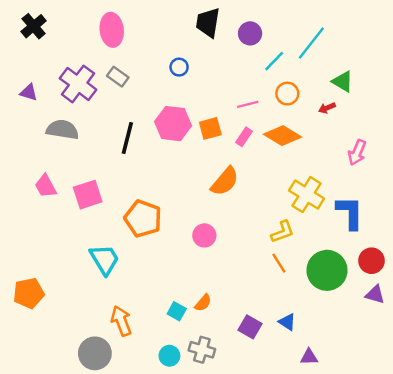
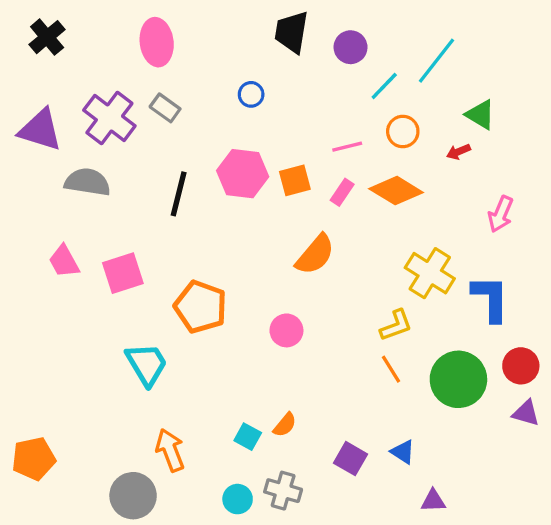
purple triangle: (29, 92) -> (40, 130), size x1.8
orange pentagon: (29, 293) -> (34, 459), moved

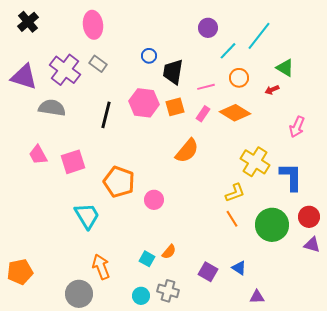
black trapezoid: (292, 32) -> (173, 72), moved
pink circle: (286, 330) -> (154, 200), moved

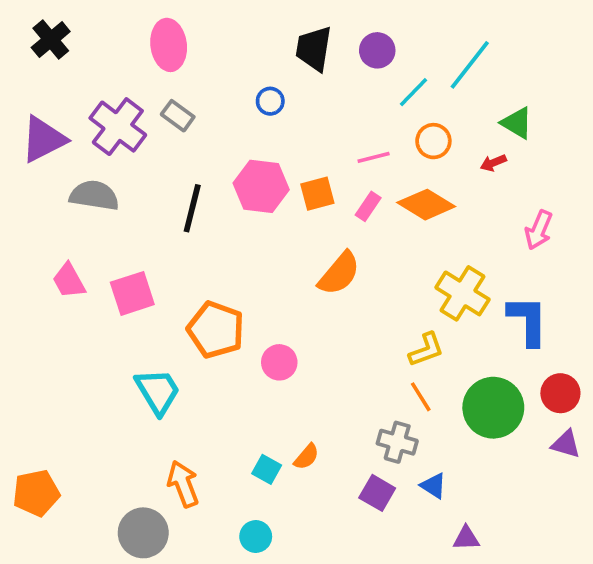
black trapezoid: (173, 72) -> (314, 49), moved
purple triangle: (24, 77) -> (43, 139), turned -44
gray cross: (168, 291) -> (397, 442), moved

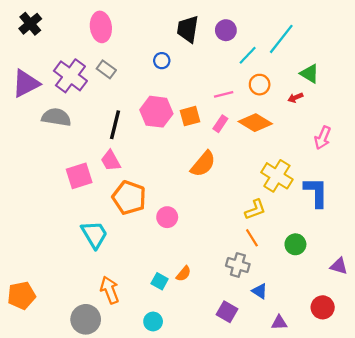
pink trapezoid: (69, 281) -> (111, 161), moved
red circle: (560, 393) -> (323, 307), moved
green circle: (493, 408) -> (295, 244), size x0.6
purple square: (377, 493) -> (227, 312), moved

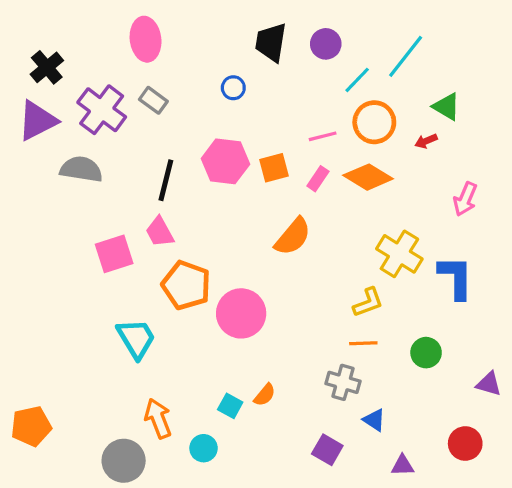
black cross: (30, 24) -> (47, 67), moved
orange circle: (260, 85) -> (374, 122), size x1.4
pink circle: (167, 217) -> (241, 313), size x1.6
orange line: (252, 238) -> (363, 343), turned -60
cyan circle: (153, 321) -> (204, 448), moved

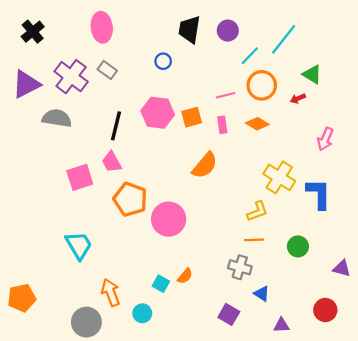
black cross: (47, 67) -> (33, 32), moved
orange diamond: (368, 177) -> (257, 124), size x0.7
pink rectangle: (318, 179) -> (222, 125), turned -42
cyan trapezoid: (136, 338) -> (79, 245), moved

